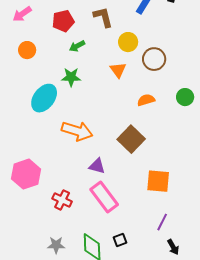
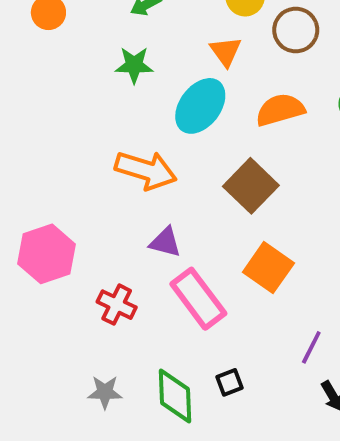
cyan ellipse: (44, 98) -> (200, 106), moved
orange semicircle: (146, 100) -> (280, 110), size x1.4
purple triangle: (97, 166) -> (165, 242), moved
orange square: (158, 181) -> (268, 268), moved, turned 30

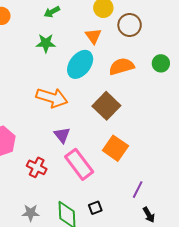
purple triangle: (165, 242) -> (62, 135), turned 36

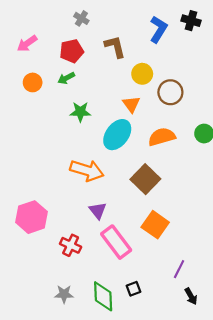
green arrow: (52, 12) -> (66, 78), moved

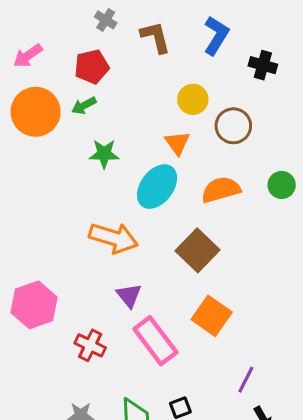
black cross: (191, 21) -> (263, 65), moved
brown L-shape: (115, 47) -> (155, 37), moved
orange circle: (33, 82) -> (36, 112), size x1.8

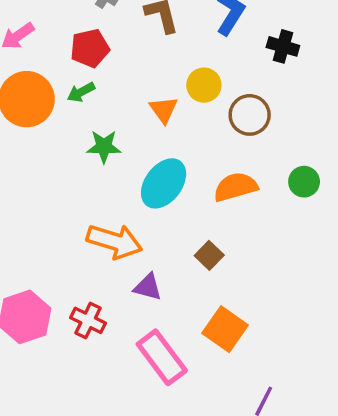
orange triangle: (177, 143) -> (164, 110), moved
brown square: (198, 250) -> (209, 255), size x0.6
purple triangle: (129, 296) -> (148, 287), moved, turned -36
red cross: (90, 345) -> (88, 320), moved

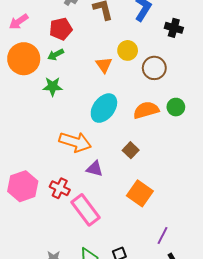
green star: (104, 147) -> (53, 86), moved
green circle: (304, 182) -> (176, 107), moved
pink rectangle: (162, 357) -> (85, 210), moved

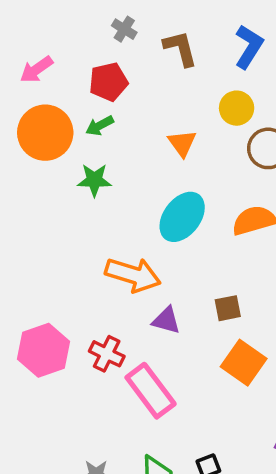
yellow circle: (128, 50) -> (237, 108), moved
brown square: (131, 150) -> (228, 308), moved, turned 35

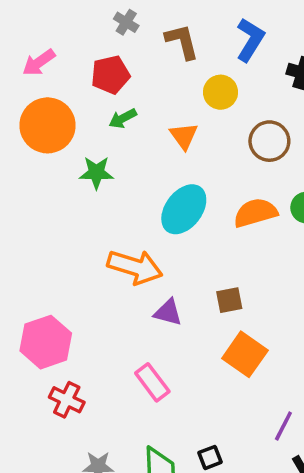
yellow circle: (237, 108) -> (221, 92), moved
green arrow: (100, 126) -> (123, 118), moved
red cross: (107, 354) -> (67, 400), moved
pink rectangle: (151, 391) -> (152, 382), size x0.7

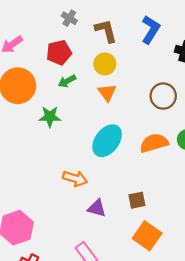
yellow circle: (221, 92) -> (105, 64), moved
orange arrow: (135, 267) -> (75, 178), size x0.7

